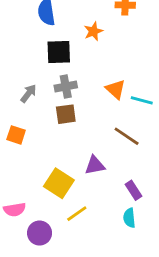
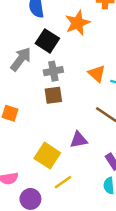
orange star: (93, 31) -> (77, 23), size x1.5
black square: (59, 52) -> (47, 41), turned 35
gray arrow: (28, 93) -> (21, 59), moved, size x1.5

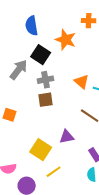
orange star: (77, 23) -> (66, 40), turned -30

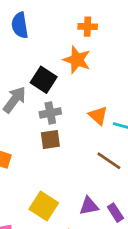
orange cross: (89, 21) -> (88, 27), moved
blue semicircle: (32, 26) -> (20, 25), moved
purple triangle: (67, 137) -> (89, 206), moved

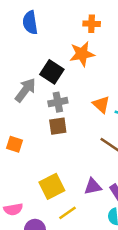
orange star: (77, 60) -> (82, 54), turned -30
yellow square: (44, 206) -> (52, 186), turned 30

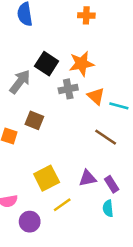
orange star: (82, 54) -> (81, 64), moved
gray cross: (58, 102) -> (68, 89), moved
brown square: (58, 126) -> (34, 120), moved, turned 30

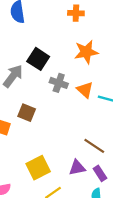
orange star: (81, 64) -> (86, 52), moved
gray cross: (68, 89) -> (59, 83), turned 30
brown line: (106, 137) -> (94, 146), moved

